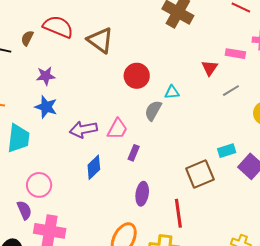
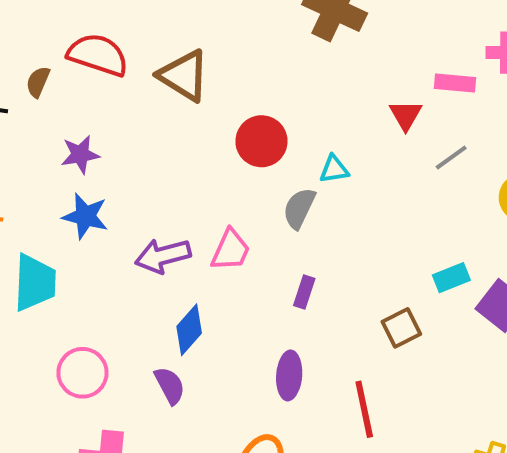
purple rectangle: (134, 153) -> (304, 292), moved
brown square: (200, 174) -> (401, 328), size x0.7
purple semicircle: (24, 210) -> (170, 385), moved

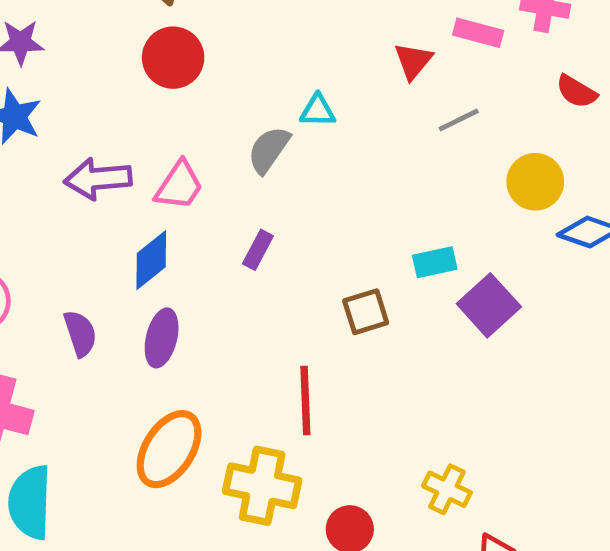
red circle: (261, 141) -> (173, 58), moved
blue diamond: (189, 330) -> (151, 260), moved
purple ellipse: (289, 375) -> (162, 338), moved

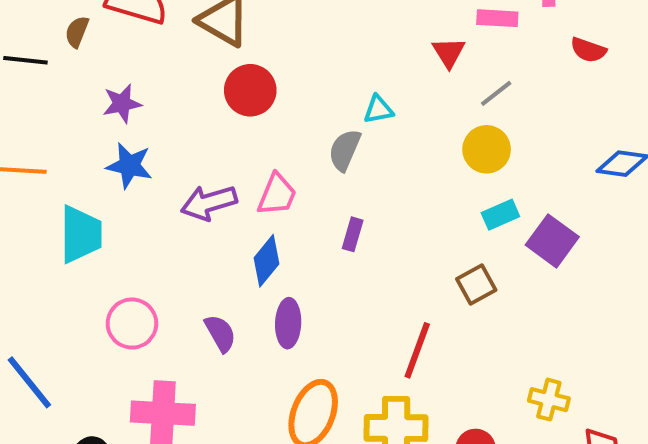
yellow circle: (535, 182) -> (487, 149), moved
brown square: (366, 312) -> (476, 284), moved
red line: (305, 400) -> (417, 350), turned 34

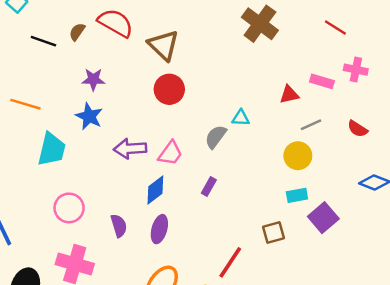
red semicircle: (588, 50) -> (358, 129), moved
red triangle: (449, 52) -> (289, 95), turned 36

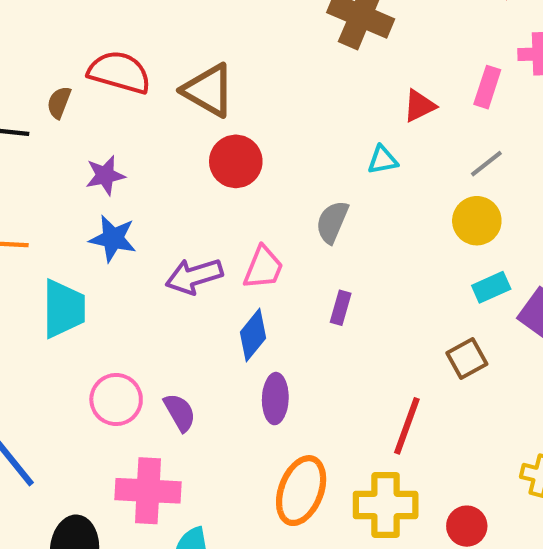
pink rectangle: (322, 81) -> (487, 87), turned -75
red triangle: (289, 95) -> (419, 106), moved
cyan triangle: (241, 118) -> (383, 160), moved
purple semicircle: (119, 226) -> (180, 412), moved

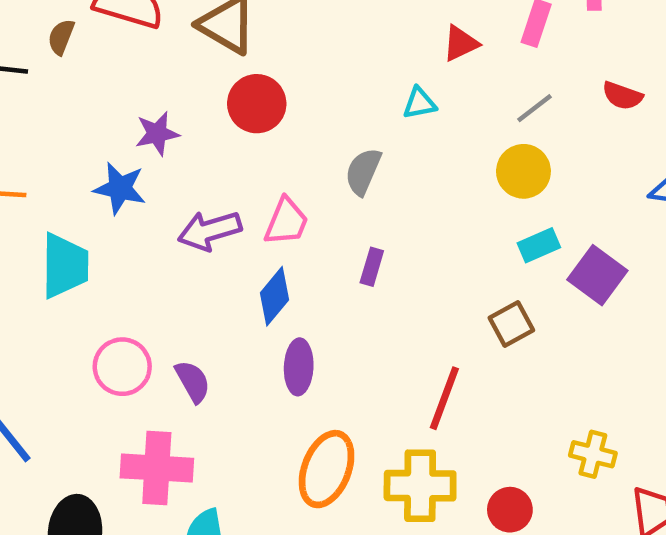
purple star: (105, 175) -> (157, 134), moved

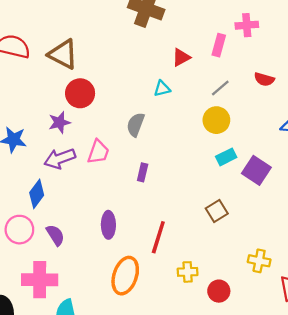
purple star: (157, 134) -> (59, 122), moved
blue diamond: (274, 296) -> (37, 194), moved
brown square: (511, 324) -> (217, 211), moved
red line: (444, 398) -> (158, 237), moved
yellow cross: (420, 486) -> (188, 272), moved, size x0.6

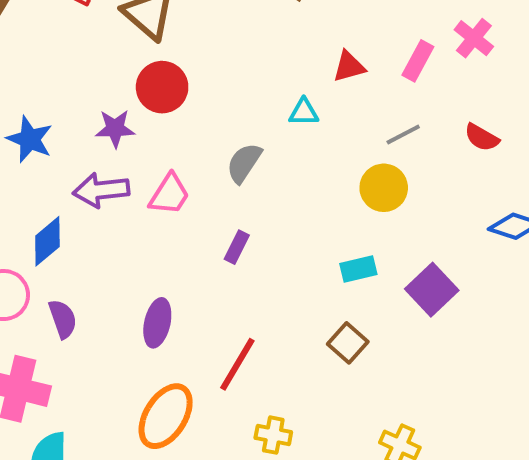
pink cross: (247, 25) -> (474, 38), turned 30
cyan rectangle: (226, 157) -> (358, 269), moved
brown square: (217, 211) -> (348, 343), turned -30

